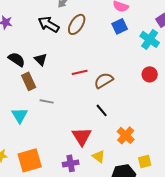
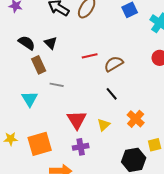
red triangle: (82, 136) -> (77, 120), moved
yellow triangle: (99, 156) -> (104, 125), moved, turned 40

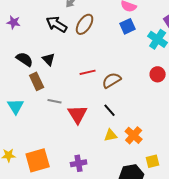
cyan triangle: (30, 99) -> (16, 106), moved
red triangle: (77, 120) -> (78, 114), moved
yellow triangle: (104, 125) -> (111, 135), moved, turned 32

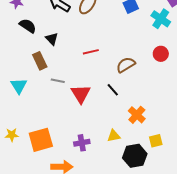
black semicircle: (25, 59) -> (28, 26), moved
brown semicircle: (112, 80) -> (126, 65), moved
yellow triangle: (111, 135) -> (114, 136), moved

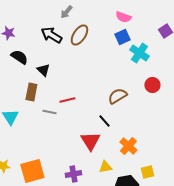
cyan cross: (161, 19) -> (139, 53), moved
red line: (91, 52) -> (67, 100), moved
brown rectangle: (40, 61) -> (31, 92), turned 36
red triangle: (81, 94) -> (90, 141), moved

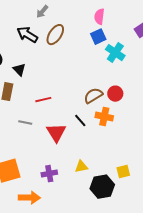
pink semicircle: (123, 17) -> (99, 17), turned 77
red circle: (152, 85) -> (115, 94), moved
gray line: (49, 112) -> (25, 123), moved
red triangle: (90, 141) -> (56, 133), moved
orange cross: (128, 146) -> (104, 117), moved, turned -30

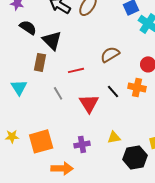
black triangle: (19, 70) -> (52, 40), size x1.5
brown semicircle: (93, 96) -> (110, 54), moved
gray line: (25, 123) -> (58, 93), turned 48

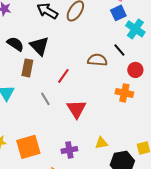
black semicircle: (28, 27) -> (15, 44), moved
brown semicircle: (110, 54) -> (97, 60), turned 36
red line: (76, 70) -> (63, 76), turned -42
black line: (113, 91) -> (119, 50), moved

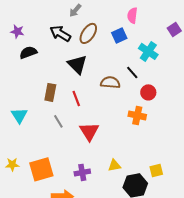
blue square: (118, 13) -> (119, 35), moved
black semicircle: (15, 44) -> (28, 52), moved, turned -54
black triangle: (39, 46) -> (77, 64), moved
brown rectangle: (27, 68) -> (50, 92), moved
red line: (63, 76) -> (76, 98), turned -56

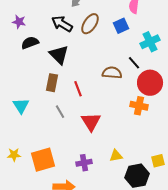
cyan cross: (148, 51) -> (150, 42), turned 30
black triangle: (77, 64) -> (59, 55), moved
red circle: (148, 92) -> (150, 83), size x1.6

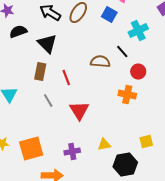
blue square: (121, 26) -> (109, 14), turned -35
red circle: (150, 83) -> (138, 72), size x0.6
yellow square: (158, 161) -> (146, 142), moved

